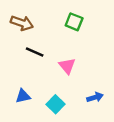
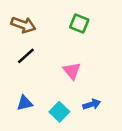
black line: (35, 52) -> (26, 56), moved, turned -66
blue arrow: (95, 97) -> (92, 104), moved

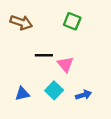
black line: (26, 56) -> (44, 55), moved, turned 42
cyan square: (59, 112) -> (54, 90), moved

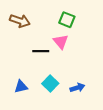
pink triangle: (65, 64) -> (61, 42), moved

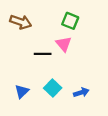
blue triangle: (21, 87) -> (22, 91), turned -32

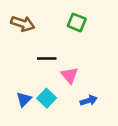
pink triangle: (64, 44) -> (69, 75), moved
cyan square: (53, 88) -> (47, 98), moved

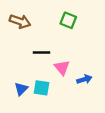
cyan square: (47, 98) -> (41, 88), turned -35
blue arrow: (89, 101) -> (84, 79), moved

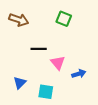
cyan square: (41, 88) -> (46, 92), moved

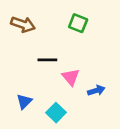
cyan square: (46, 92) -> (56, 113), turned 35

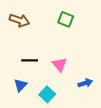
black line: (47, 60) -> (30, 60), moved
blue arrow: (96, 91) -> (85, 83), moved

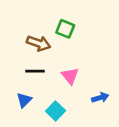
green square: (66, 19) -> (65, 29), moved
brown arrow: (19, 20) -> (39, 43), moved

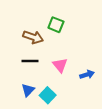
blue arrow: (100, 98) -> (87, 74), moved
blue triangle: (24, 100) -> (28, 90), moved

